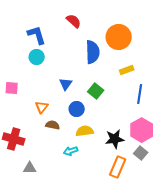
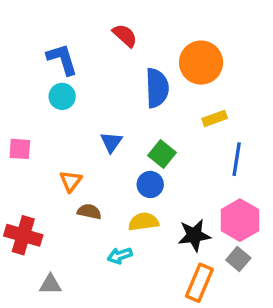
blue circle: (77, 109) -> (150, 184), moved

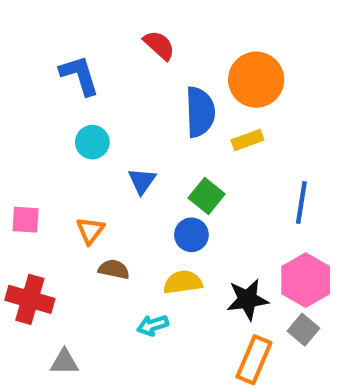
cyan circle: (62, 96) -> (92, 142), moved
yellow rectangle: (215, 118) -> (247, 140), moved
pink square: (20, 149) -> (26, 220), moved

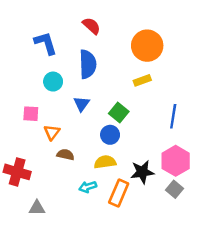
blue semicircle: (200, 112) -> (88, 64), moved
pink square: (26, 220) -> (31, 114), moved
orange rectangle: (254, 360) -> (119, 193), moved

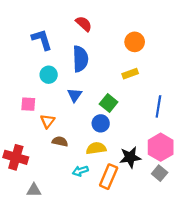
orange circle: (147, 46) -> (135, 42), size x0.7

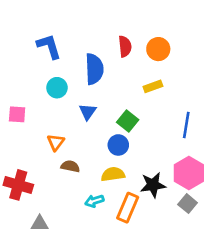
red semicircle: (84, 24) -> (125, 46), moved, turned 42
pink square: (28, 104) -> (17, 114), moved

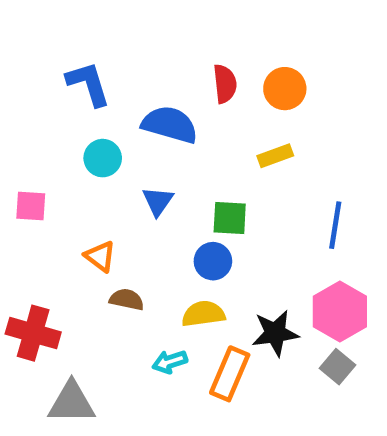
blue semicircle: (94, 69) -> (170, 125), turned -72
green square: (128, 121) -> (230, 218), turned -36
orange triangle: (56, 142) -> (100, 256), turned -30
gray triangle: (40, 224) -> (72, 403), size x1.5

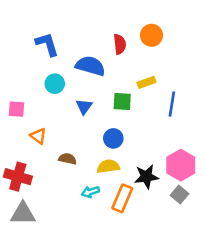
orange circle: (285, 89) -> (152, 35), moved
green square: (230, 218) -> (122, 101), moved
blue line: (335, 225) -> (172, 104), moved
orange triangle: (100, 256) -> (38, 136), moved
gray triangle: (72, 403) -> (23, 214), moved

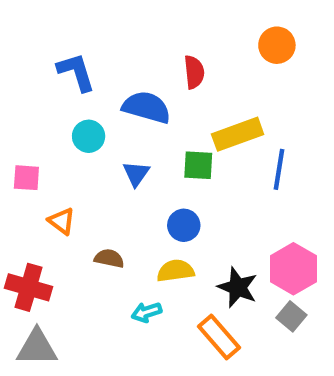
orange circle: (152, 35) -> (277, 45), moved
yellow rectangle: (146, 82) -> (238, 134), size x1.6
black star: (146, 177) -> (238, 287), turned 30
orange rectangle: (122, 198) -> (219, 337), moved, turned -64

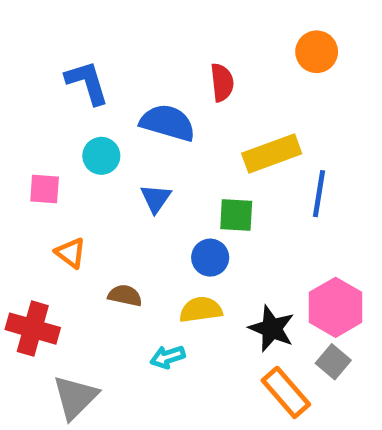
green square: (198, 165) -> (236, 215), moved
pink square: (26, 178) -> (45, 189), moved
orange rectangle: (219, 337) -> (286, 392), moved
gray triangle: (37, 347) -> (75, 397), moved, turned -45

